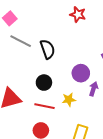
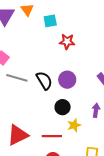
purple circle: (81, 73) -> (67, 80), moved
black circle: (44, 83) -> (63, 107), moved

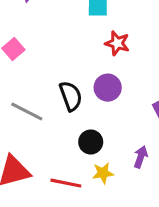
gray line: (17, 78) -> (27, 111), moved
purple circle: (67, 80) -> (108, 88), moved

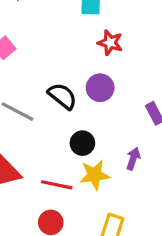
black semicircle: (71, 96) -> (62, 96), turned -32
yellow star: (103, 173) -> (95, 175), size x1.4

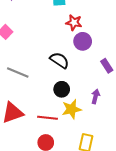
purple circle: (100, 88) -> (83, 41), moved
black semicircle: (62, 96) -> (59, 60), moved

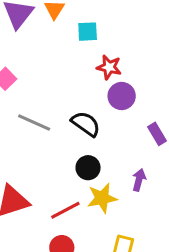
gray line: (18, 73) -> (34, 123), moved
red line: (47, 118) -> (65, 210), turned -36

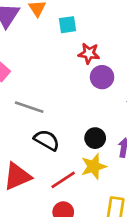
black semicircle: (86, 124) -> (47, 140), moved
black circle: (88, 168) -> (95, 138), moved

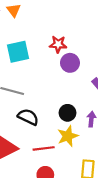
cyan square: (67, 25) -> (18, 52), moved, size x1.5
red line: (63, 180) -> (44, 148), turned 30

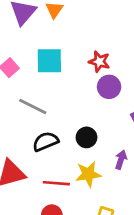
black circle: (68, 113) -> (87, 137), moved
black semicircle: (28, 117) -> (46, 142), turned -60

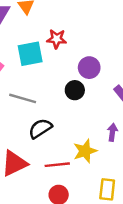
red star: (99, 62) -> (57, 39), moved
black circle: (87, 137) -> (75, 90), moved

